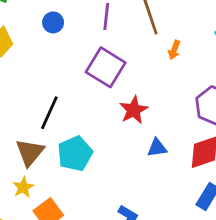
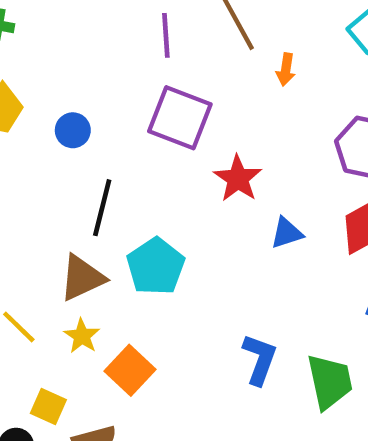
blue circle: (53, 22) -> (73, 130), moved
brown triangle: (30, 152) -> (82, 278), turned 36

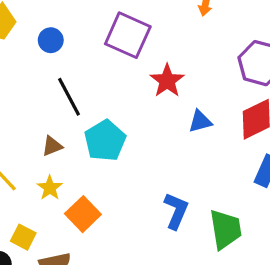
black line: (102, 208) -> (69, 97), turned -45
brown triangle: (82, 278) -> (52, 146), size x0.6

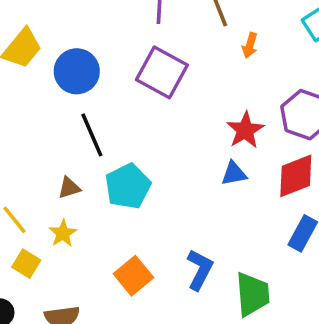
blue circle: (51, 40) -> (77, 71), size x1.6
red star: (167, 81) -> (245, 130), moved
orange square: (83, 214) -> (133, 276), moved
yellow square: (23, 237) -> (26, 264), moved

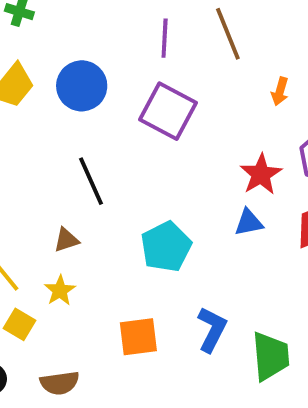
orange arrow: (250, 45) -> (280, 91), moved
blue circle: (77, 71) -> (82, 86), moved
cyan pentagon: (128, 186) -> (166, 247), moved
orange square: (133, 276) -> (138, 337), turned 33

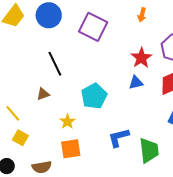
orange arrow: (280, 91) -> (142, 15), moved
yellow star: (60, 291) -> (67, 122), moved
blue L-shape: (212, 329) -> (119, 138), turned -130
orange square: (138, 337) -> (71, 149), moved

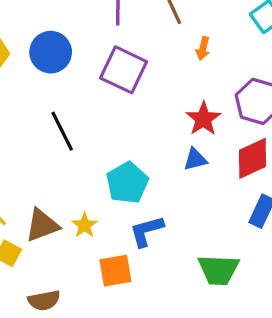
brown triangle: (43, 94) -> (42, 225), moved, size x1.6
blue L-shape: (119, 138) -> (147, 231), moved
orange square: (71, 149) -> (115, 271), moved
green trapezoid: (149, 150) -> (219, 270), turned 100

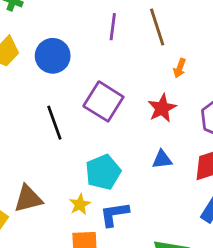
purple square: (124, 70) -> (103, 101), moved
red star: (203, 119) -> (162, 108), moved
yellow star: (85, 225) -> (80, 204), moved

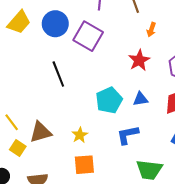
purple square: (103, 101) -> (88, 36), moved
cyan pentagon: (103, 172) -> (109, 100), moved
blue L-shape: (114, 214) -> (128, 135), moved

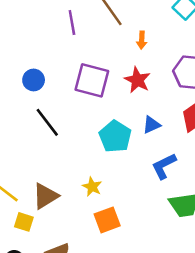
blue circle: (55, 24) -> (34, 80), moved, size x0.7
purple square: (88, 36) -> (92, 80), moved
blue L-shape: (128, 135) -> (164, 166), moved

